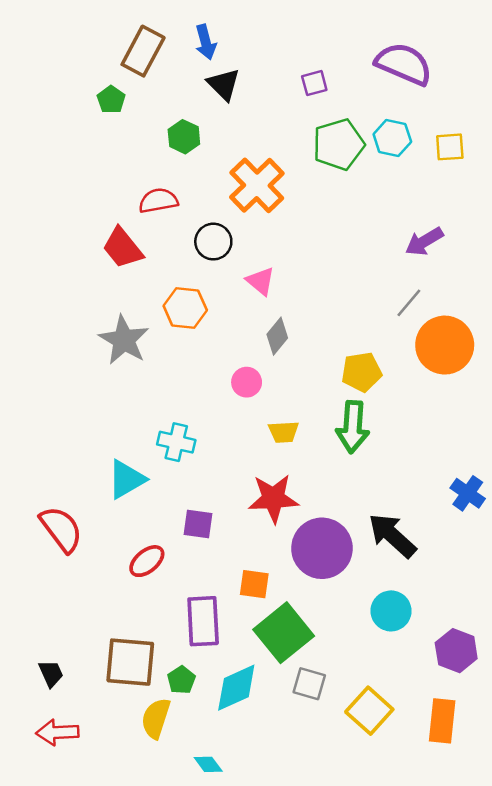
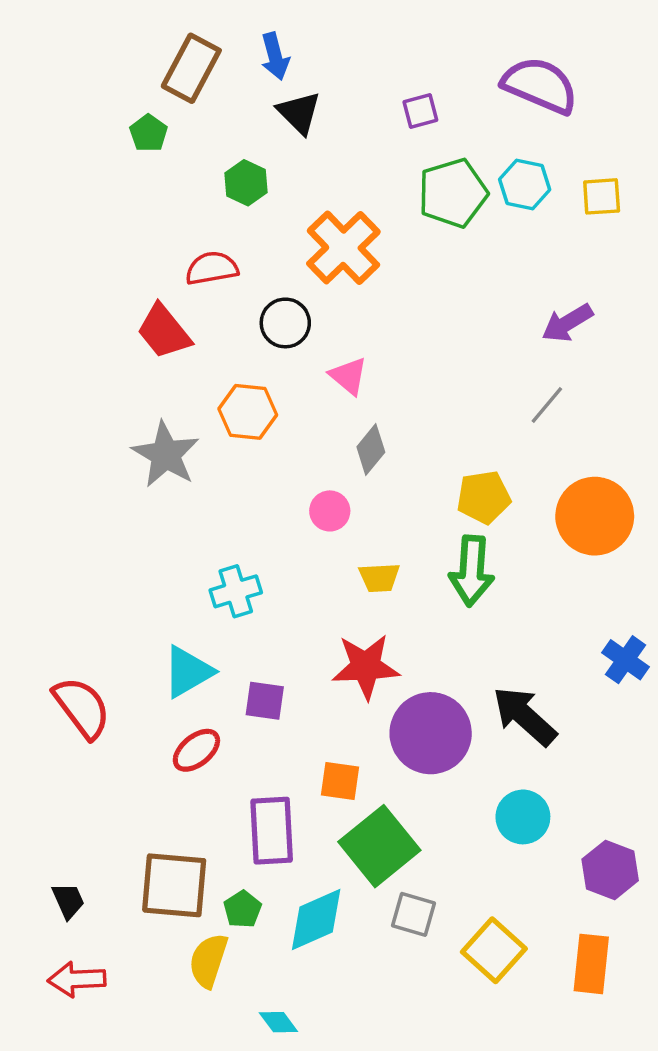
orange circle: (445, 345) -> (595, 516), moved
cyan cross: (176, 442) -> (236, 591), turned -30
cyan triangle: (126, 479) -> (188, 672), moved

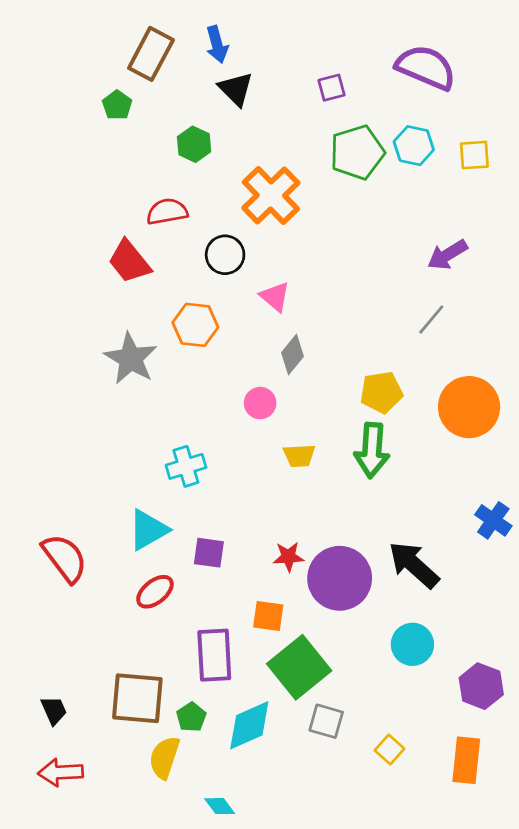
red star: (366, 667) -> (288, 557), moved, size x0.6
yellow square: (494, 950) -> (390, 749), size x0.6

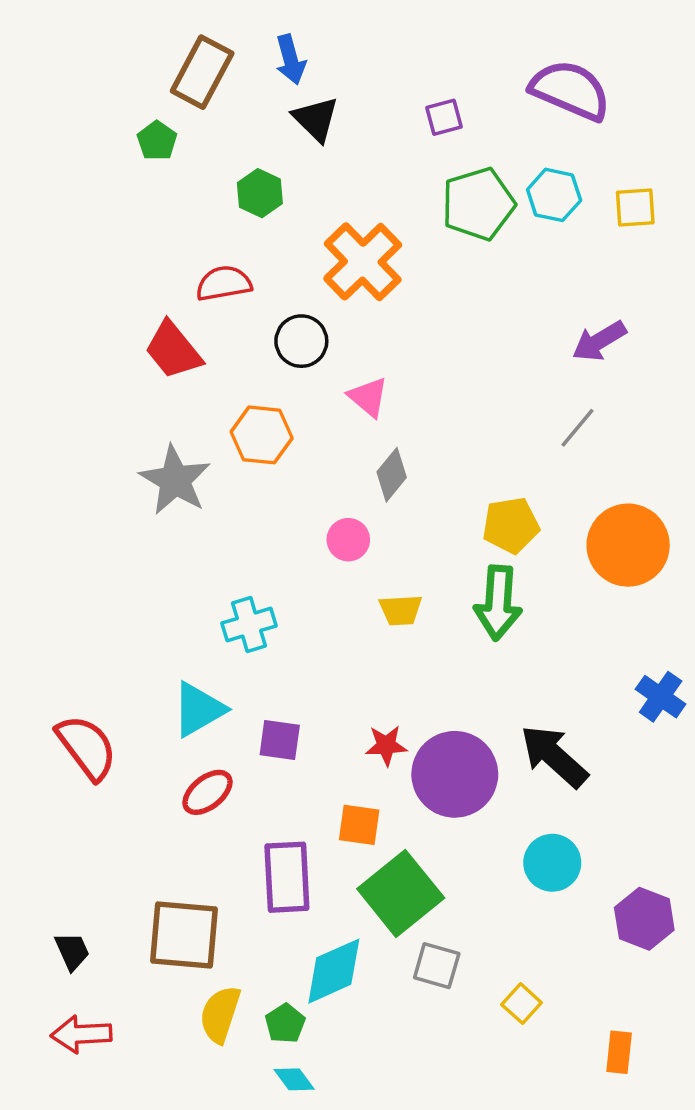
green pentagon: (191, 717) -> (285, 1023), moved
orange rectangle: (466, 760) -> (619, 1052), moved, size x0.7

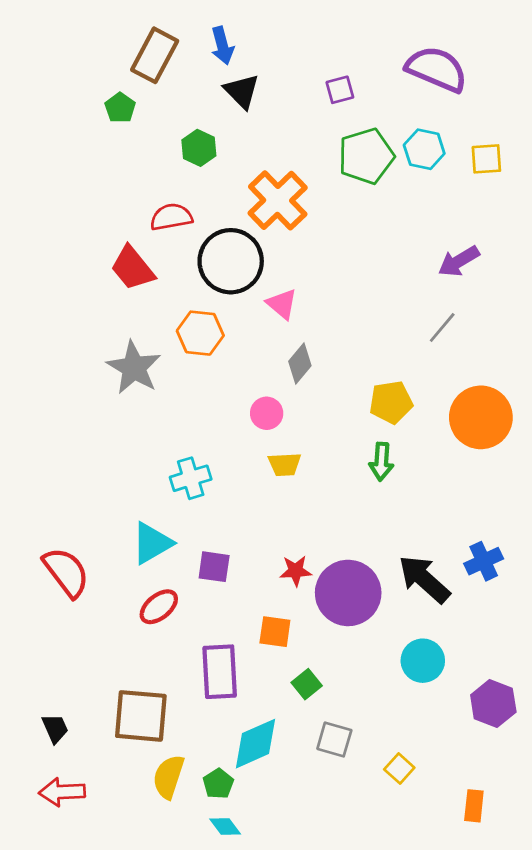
black circle: (301, 341) -> (231, 261), size x1.6
green arrow: (498, 603) -> (381, 462), size x0.7
yellow trapezoid: (401, 610) -> (285, 464), moved
blue cross: (661, 697) -> (484, 561), moved, turned 30
green square: (401, 893) -> (307, 684), size x0.5

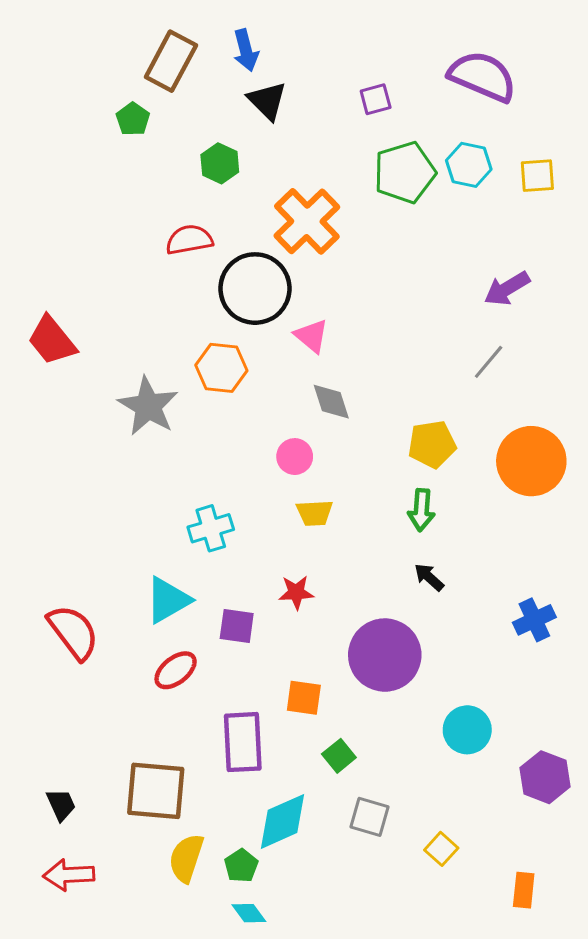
red trapezoid: (133, 268) -> (52, 340), moved
gray diamond: (300, 363) -> (331, 402), turned -57
red star: (296, 571) -> (296, 592), moved
black arrow: (424, 579) -> (429, 577), moved, size x0.5

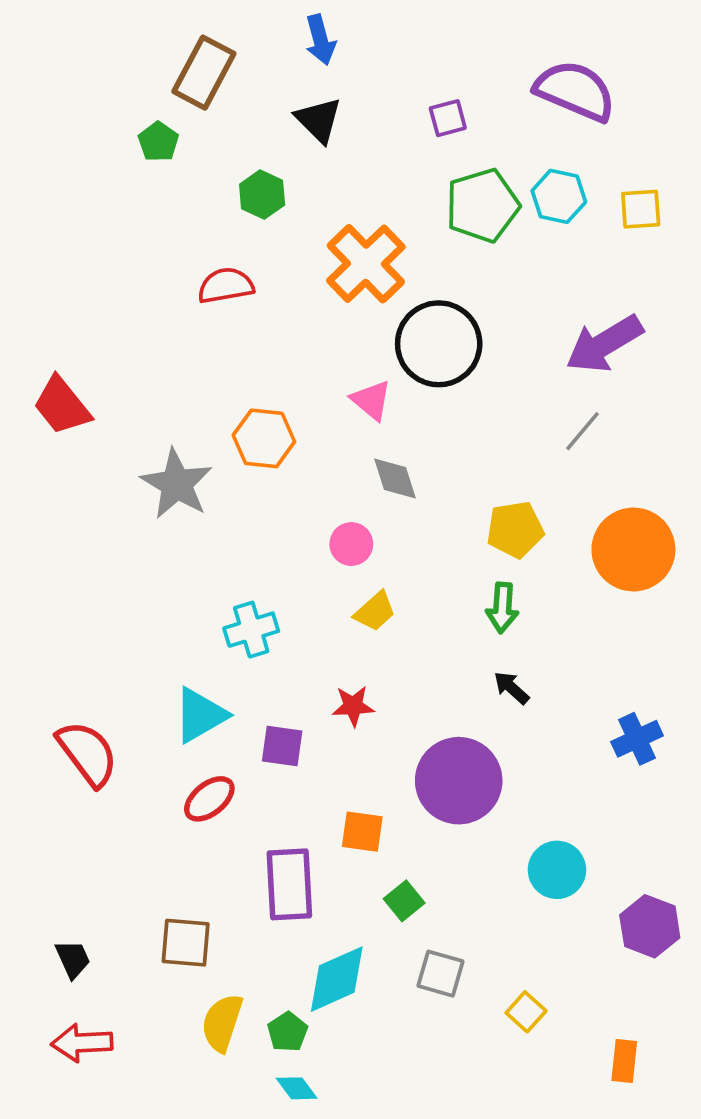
blue arrow: (246, 50) -> (320, 40), moved
black circle: (255, 289) -> (439, 344), moved
purple arrow: (507, 289) -> (604, 344), size x1.4
yellow trapezoid: (315, 513) -> (375, 611), turned -39
brown square: (156, 791) -> (186, 943), size x0.7

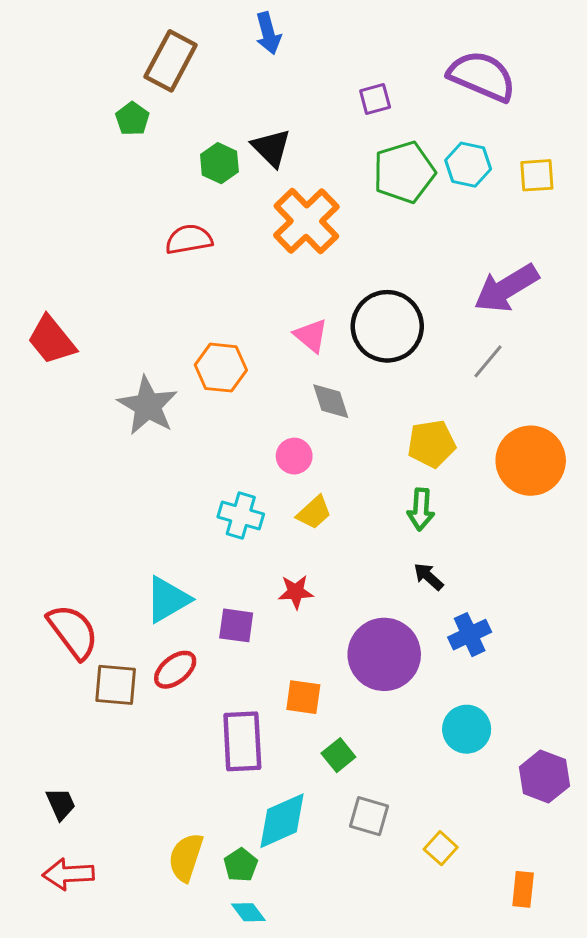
black triangle: (319, 120) -> (271, 148), moved
black circle: (439, 344) -> (387, 326), moved
cyan cross: (251, 630) -> (241, 516), moved, turned 33
blue cross: (637, 739) -> (470, 635), moved
brown square: (186, 943) -> (116, 685), moved

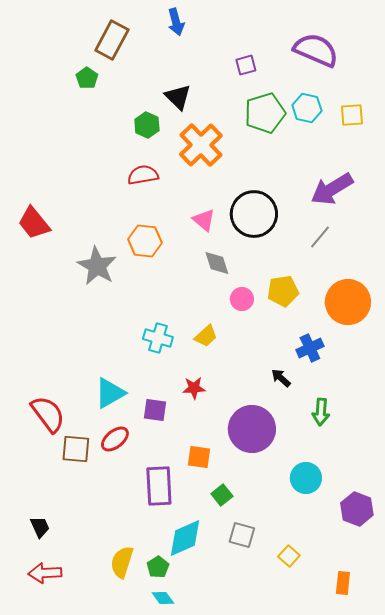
green hexagon: (219, 163) -> (147, 125), moved
red semicircle: (189, 239) -> (143, 175), moved
pink circle: (294, 456) -> (242, 299), moved
green arrow: (421, 509) -> (321, 412), moved
blue cross: (470, 635) -> (310, 348), moved

